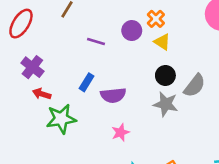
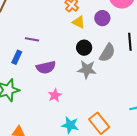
purple circle: (132, 31) -> (102, 18), moved
purple line: (96, 42) -> (32, 39), moved
blue rectangle: (87, 82) -> (17, 57), moved

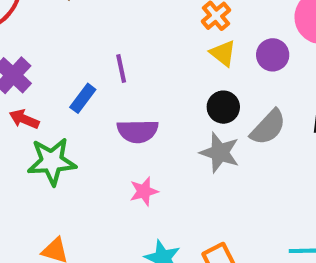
purple line: (32, 39) -> (121, 68), turned 56

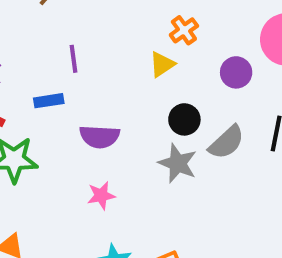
yellow triangle: (223, 53) -> (162, 64), moved, turned 44
purple line: (121, 68) -> (74, 59), moved
blue rectangle: (83, 98) -> (49, 101), turned 40

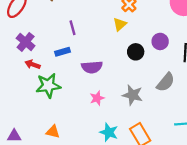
purple circle: (236, 72) -> (160, 41), moved
gray semicircle: (226, 142) -> (166, 82), moved
gray star: (178, 163) -> (133, 95), moved

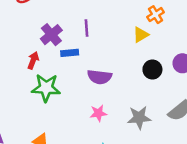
purple cross: (26, 42) -> (51, 35), moved
red arrow: (33, 64) -> (33, 60), turned 80
gray star: (133, 95) -> (139, 118), turned -30

